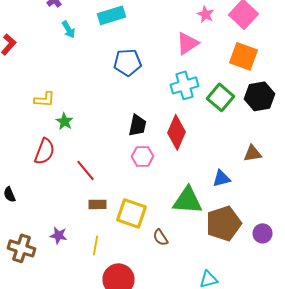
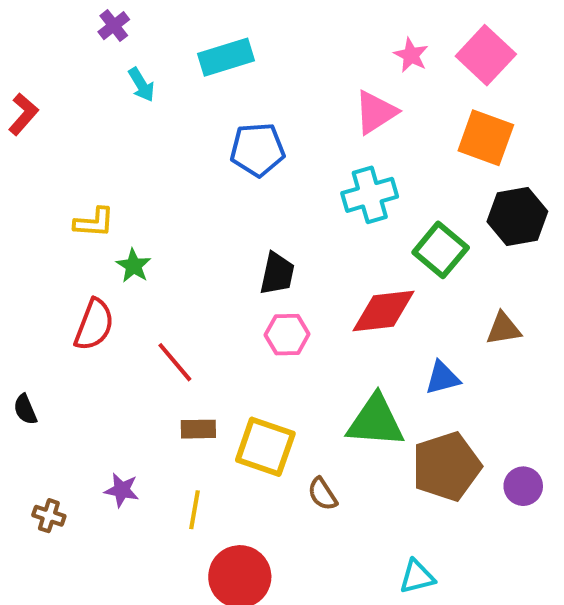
green square: (220, 97) -> (441, 250), moved
red diamond: (176, 132) -> (383, 311), moved, turned 60
brown cross: (22, 248) -> (49, 516), size x0.6

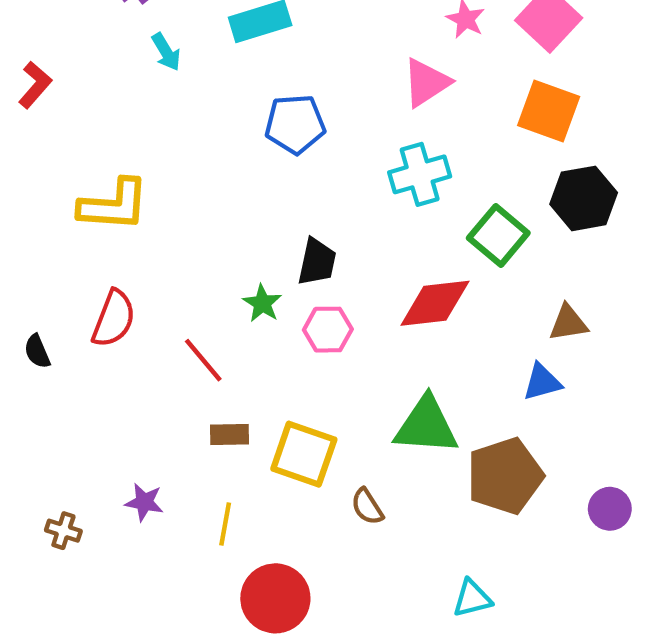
yellow L-shape: (94, 222) -> (114, 205), size x1.6
green star: (133, 266) -> (262, 303), moved
blue triangle: (443, 378) -> (542, 382), moved
black semicircle: (25, 409) -> (37, 351), moved
purple circle: (523, 486) -> (610, 509), moved

